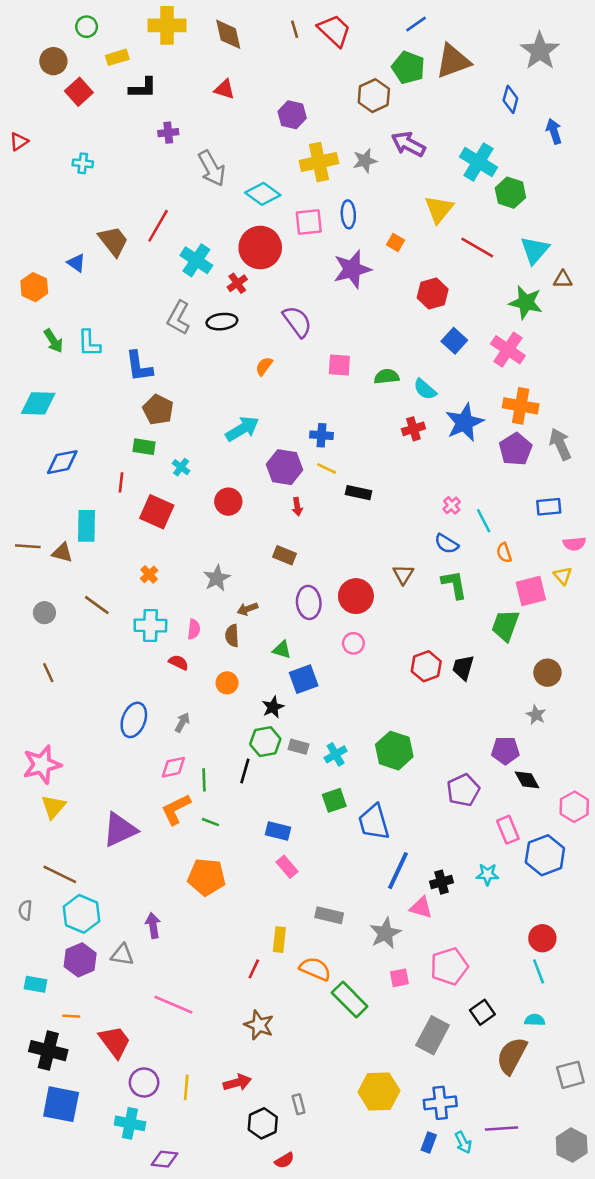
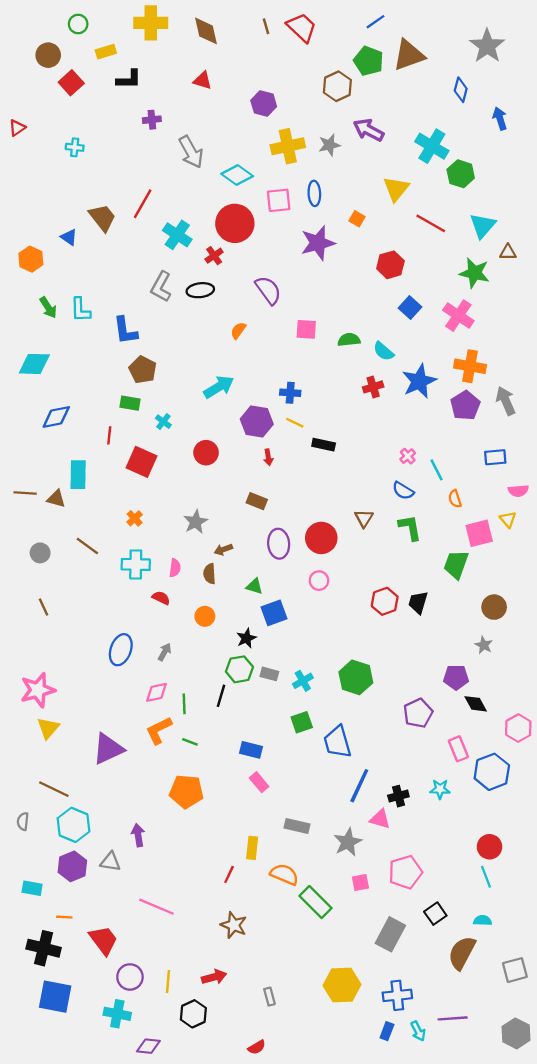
black hexagon: (263, 1123) -> (193, 1014), moved

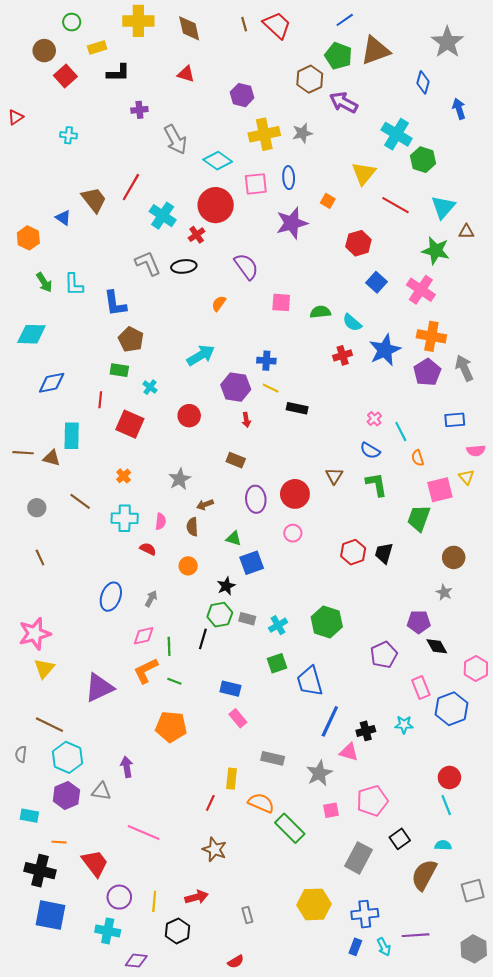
purple arrow: (369, 130) -> (344, 102), moved
gray L-shape: (161, 287) -> (148, 263), turned 128

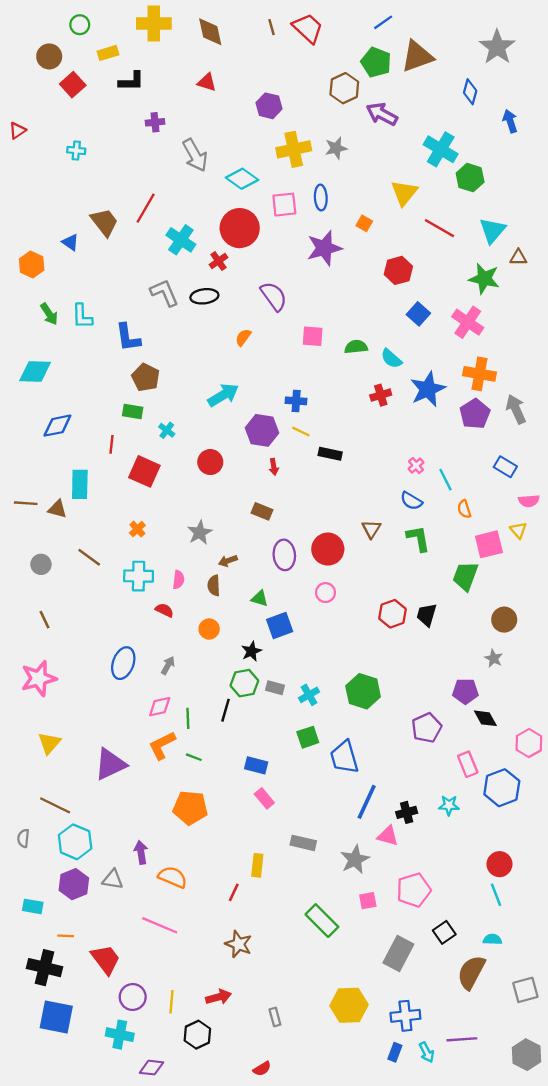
blue rectangle: (455, 420) -> (505, 467), turned 36
pink star: (35, 634) -> (39, 678), moved
orange semicircle: (261, 803) -> (173, 877), moved

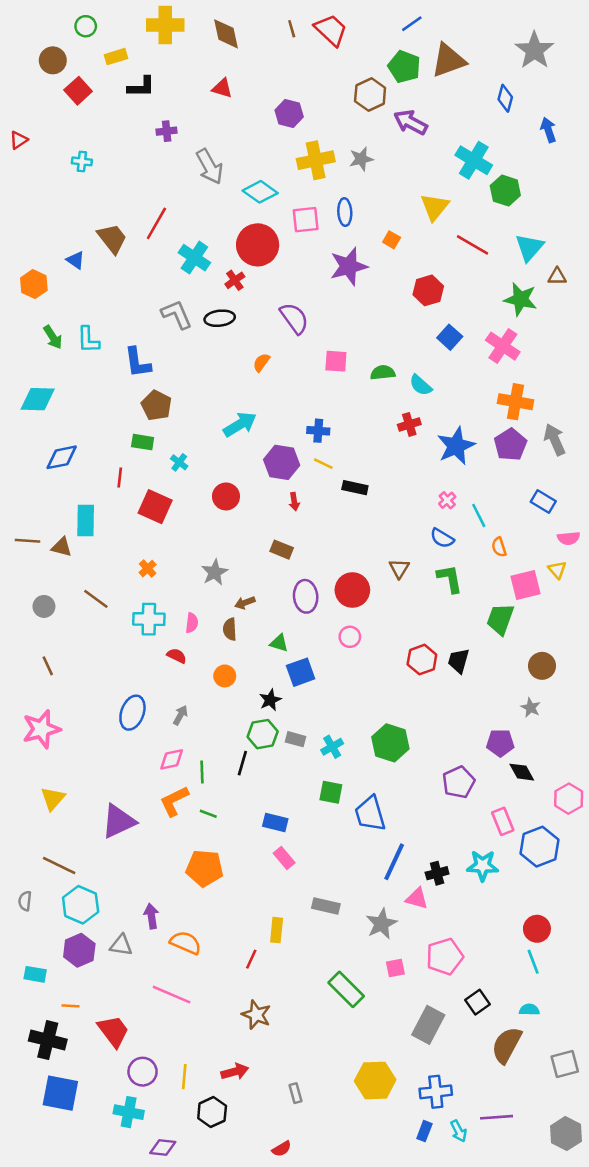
blue star: (428, 389) -> (456, 446), moved
green square: (308, 737) -> (331, 792), turned 30
cyan star: (449, 805) -> (483, 866), size x1.4

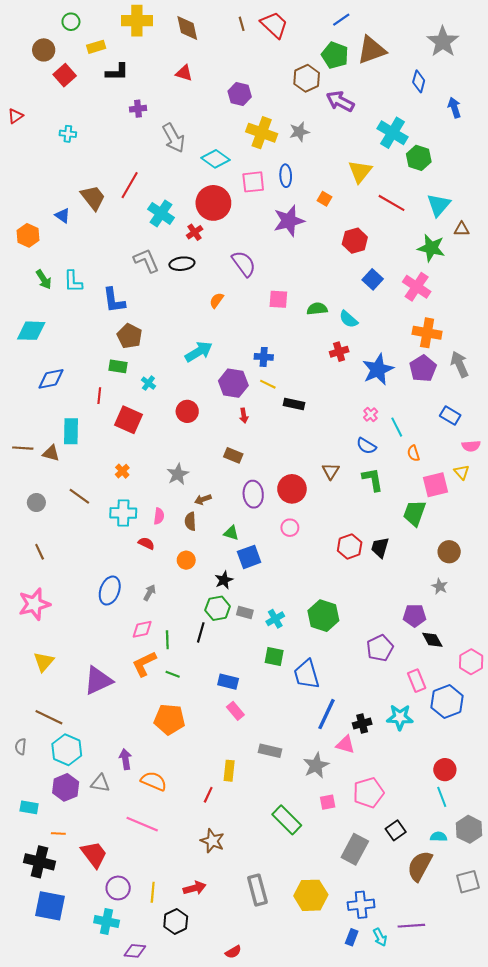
yellow cross: (316, 160) -> (262, 133), turned 32
gray rectangle: (295, 1093) -> (257, 890), moved, size x1.8
gray hexagon: (566, 1134) -> (469, 829), moved

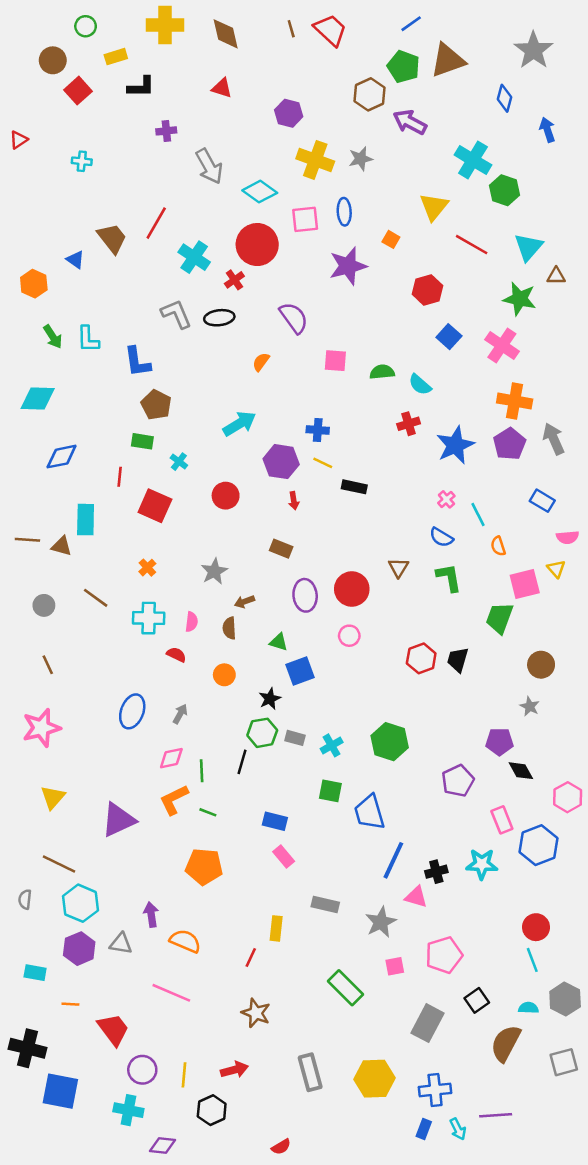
black cross: (40, 862) -> (27, 1048), moved

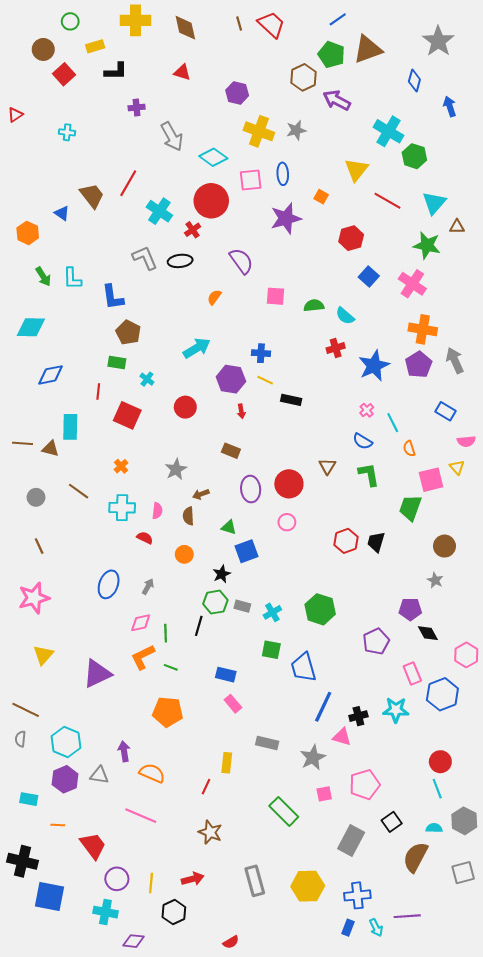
brown line: (59, 864) -> (26, 710), moved

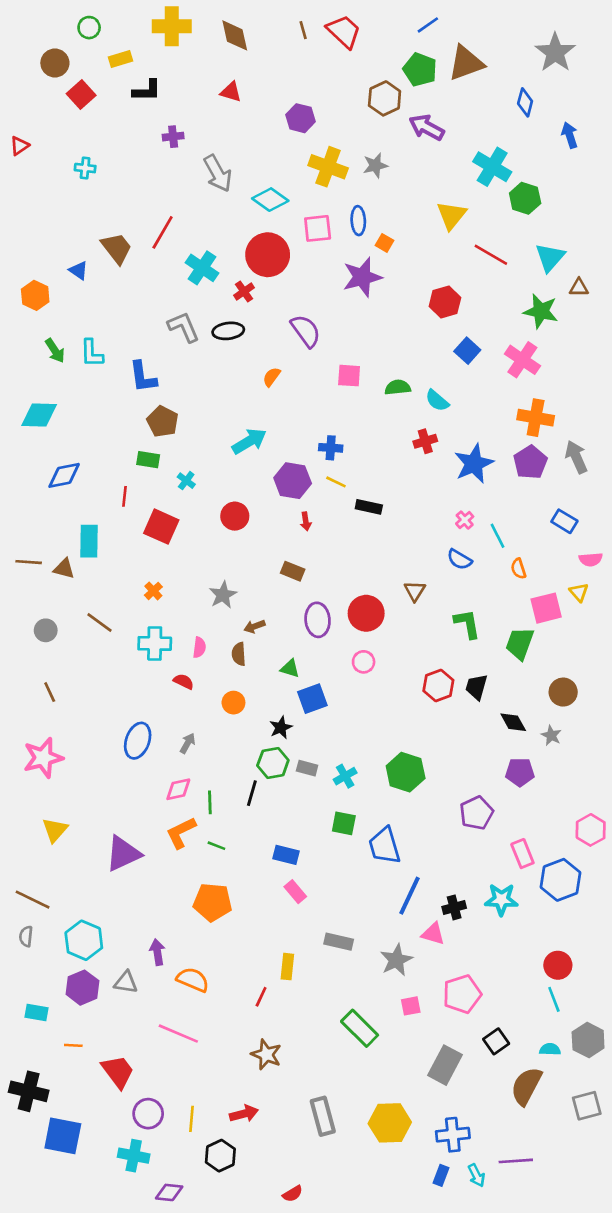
orange square: (321, 197) -> (385, 243), moved
green L-shape: (369, 475) -> (467, 624), moved
black diamond: (428, 633) -> (513, 722), moved

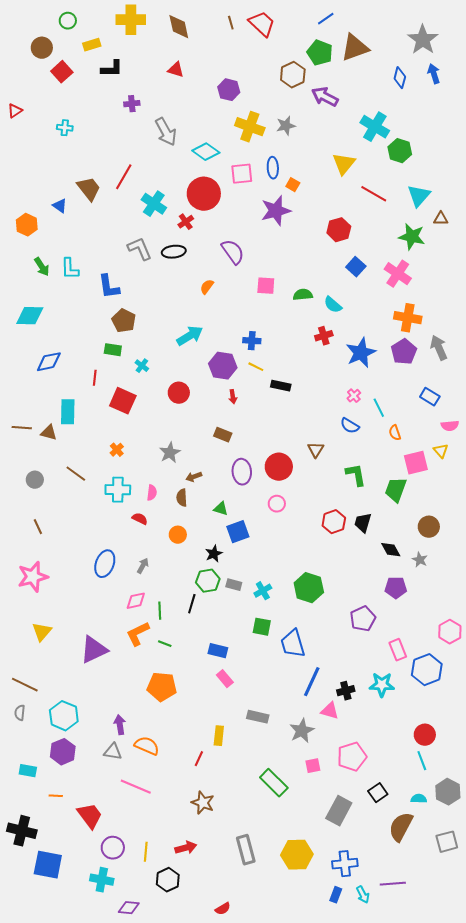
blue arrow: (570, 135) -> (434, 74), moved
gray triangle: (126, 982) -> (113, 752), moved

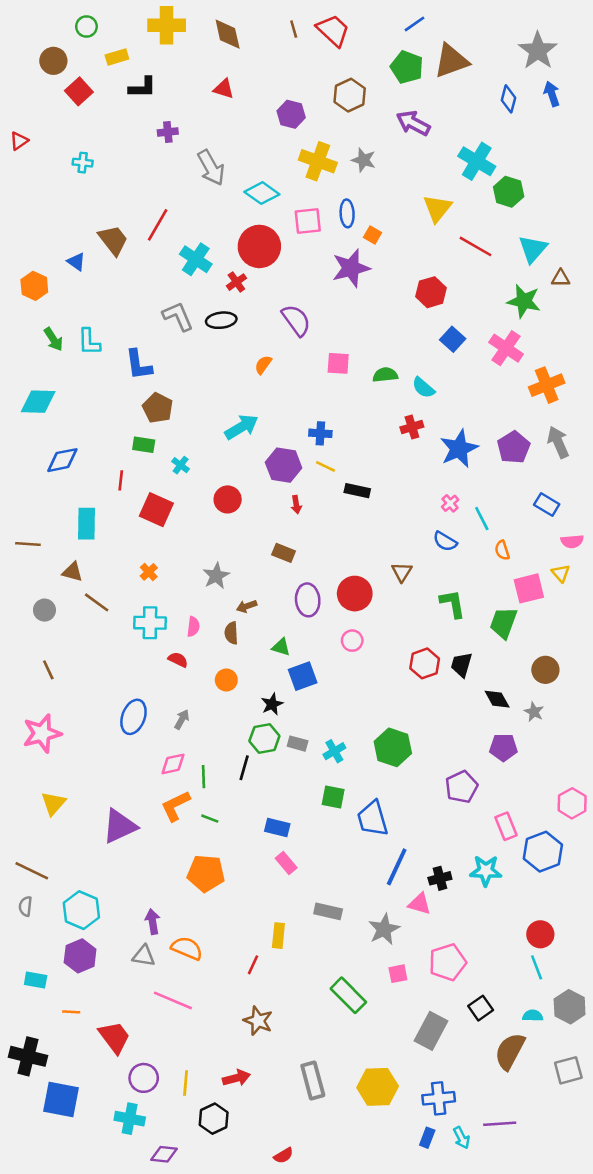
brown hexagon: (293, 75) -> (350, 95), moved
gray star: (286, 126) -> (364, 160), turned 30
orange cross: (408, 318) -> (547, 385), moved, turned -32
brown triangle: (49, 433) -> (72, 572), moved

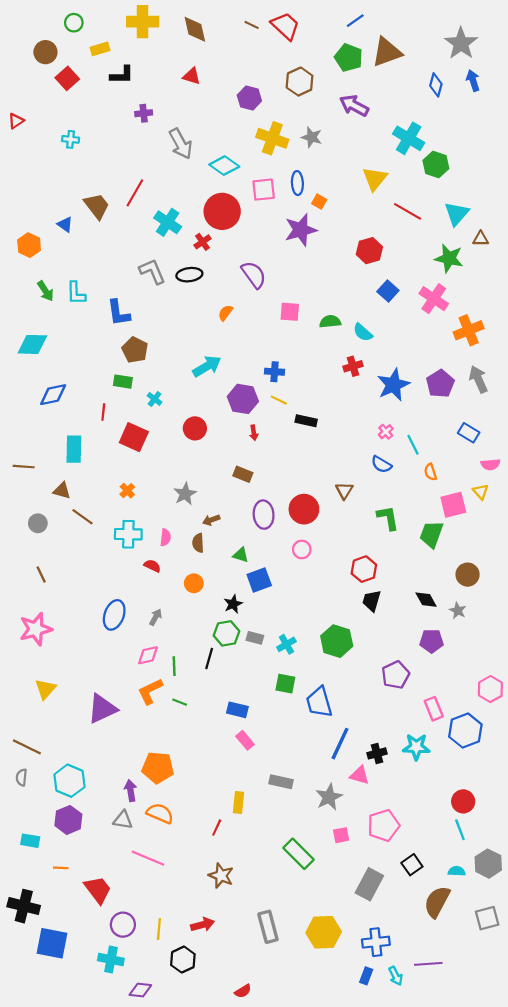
brown line: (294, 29) -> (252, 25), turned -48
black trapezoid: (462, 665) -> (372, 601), moved
orange pentagon: (206, 873) -> (158, 768), moved

